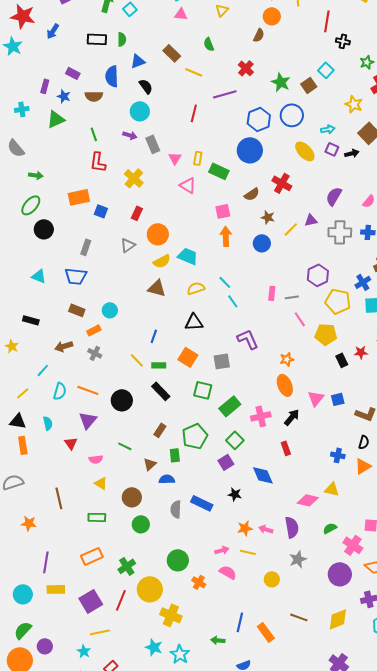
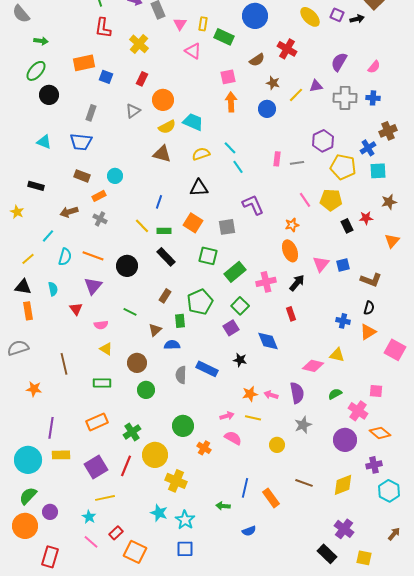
pink line: (300, 319) -> (305, 200), moved
cyan circle: (23, 594) -> (28, 460), size x1.4

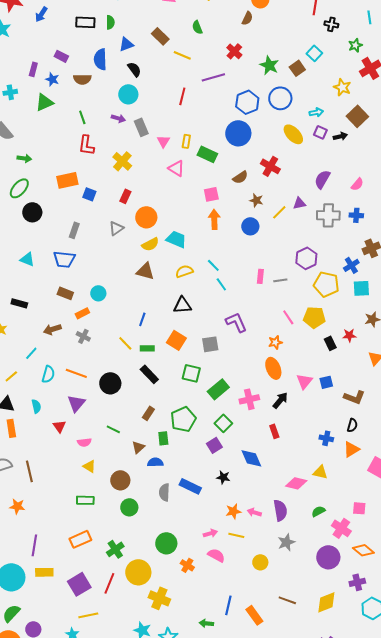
brown line: (64, 364) -> (29, 471), moved

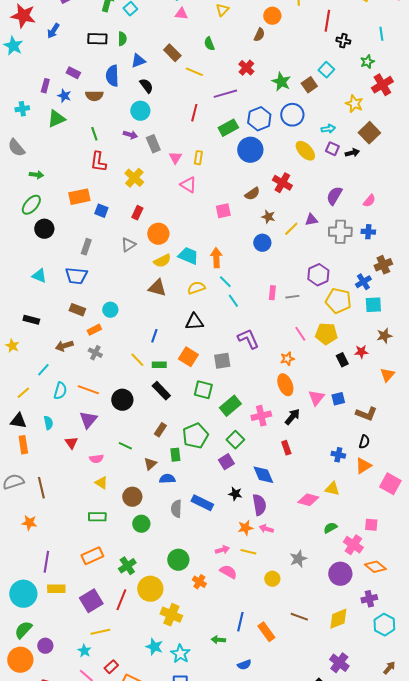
green rectangle: (207, 154) -> (228, 128), moved, turned -54
orange arrow: (214, 219) -> (216, 258), moved
purple semicircle: (280, 510) -> (259, 505), moved

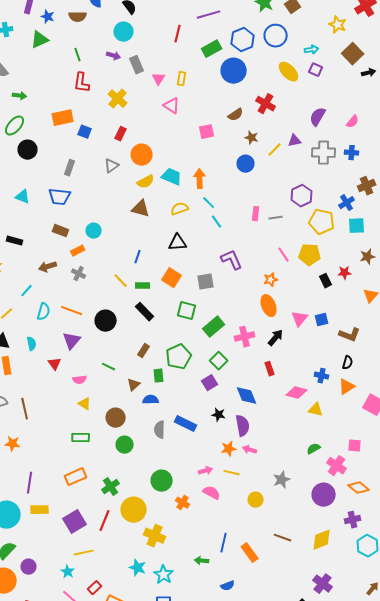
black arrow: (352, 153) -> (369, 73), moved
pink diamond: (308, 500) -> (297, 393), moved

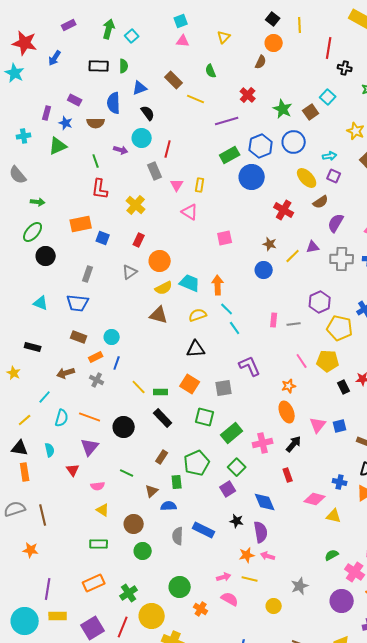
red line: (178, 34) -> (168, 149), moved
purple arrow: (114, 56) -> (121, 150), moved
brown semicircle: (236, 115) -> (321, 202), moved
blue line: (138, 257) -> (117, 363), moved

